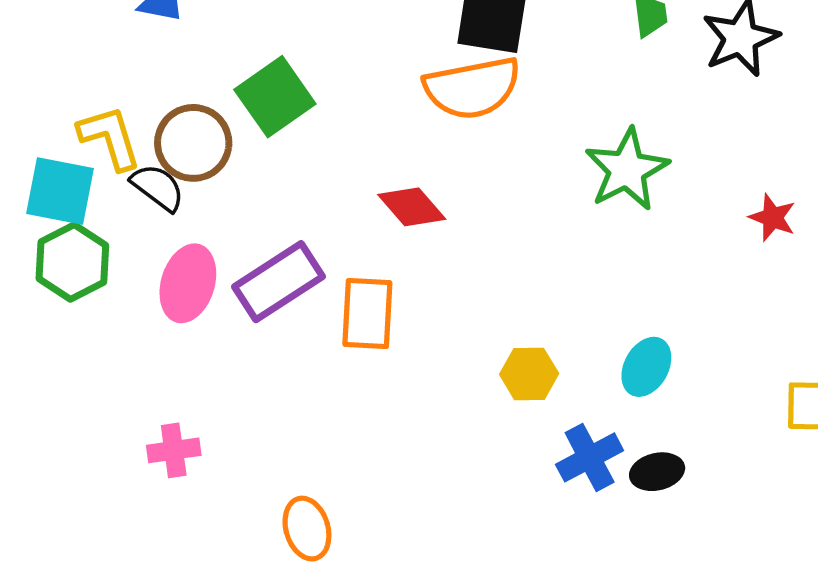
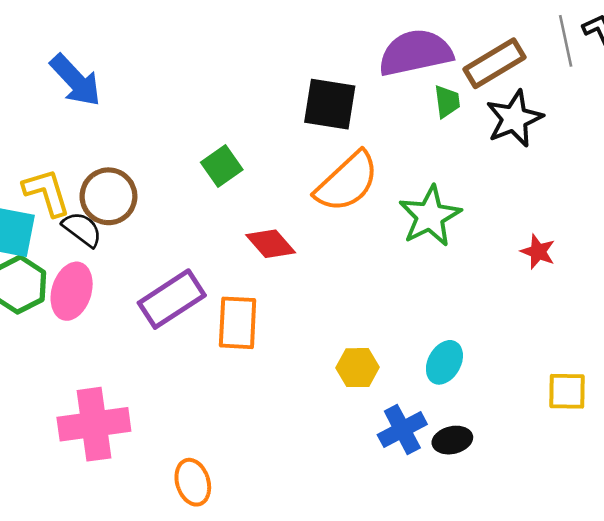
orange semicircle: (472, 88) -> (347, 182), moved, turned -32
green square: (275, 97) -> (222, 166), moved, size x0.7
pink ellipse: (188, 283) -> (72, 291), moved
pink cross: (174, 450) -> (94, 424), size x1.8

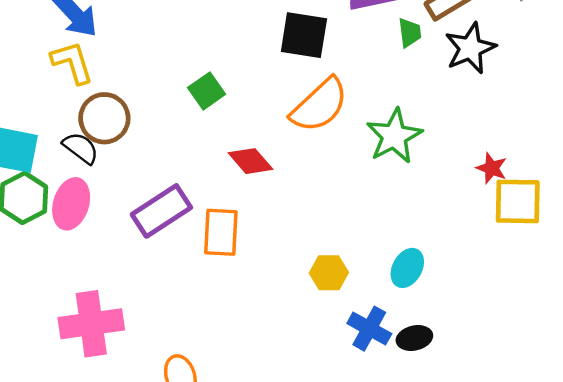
yellow L-shape: (47, 192) -> (72, 62), moved
yellow square: (567, 391) -> (518, 201), moved, size x1.4
blue cross: (402, 430) -> (369, 329), turned -33

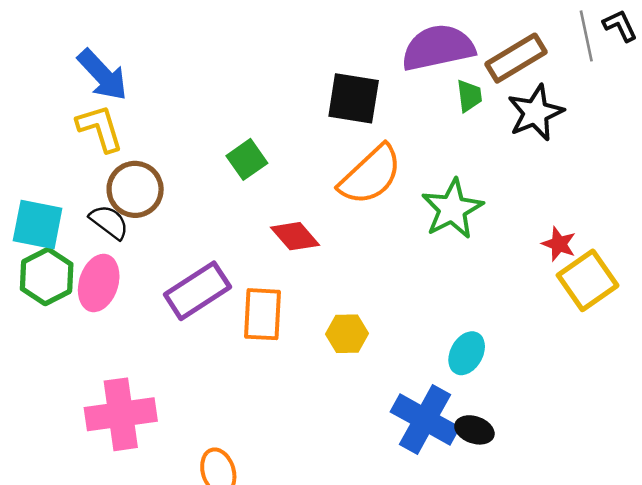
yellow square: (518, 201) -> (588, 280), turned -36
yellow hexagon: (329, 273) -> (347, 334), moved
blue cross: (369, 329) -> (425, 420), size x1.4
black ellipse: (414, 338) -> (474, 430), turned 32

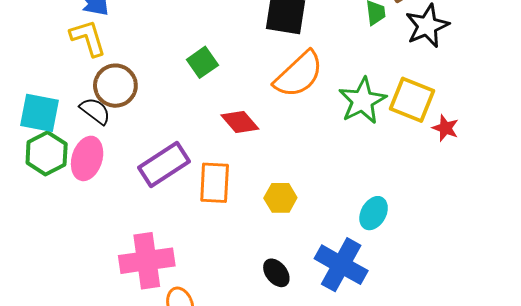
yellow square: (588, 280) -> (412, 100), moved, turned -33
pink cross: (121, 414) -> (147, 261), moved
black ellipse: (474, 430) -> (276, 273), moved, turned 32

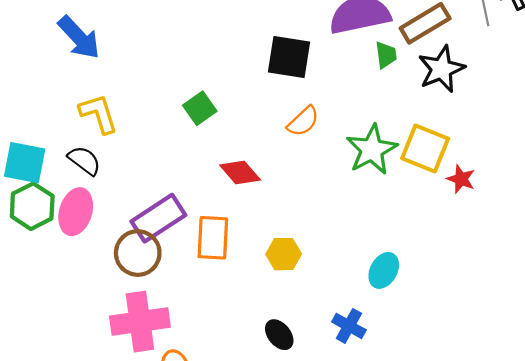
yellow L-shape: (88, 38) -> (99, 114), moved
orange semicircle: (299, 74) -> (303, 121), size x0.6
brown circle: (115, 86) -> (138, 253), moved
blue cross: (341, 265) -> (349, 326), size x0.6

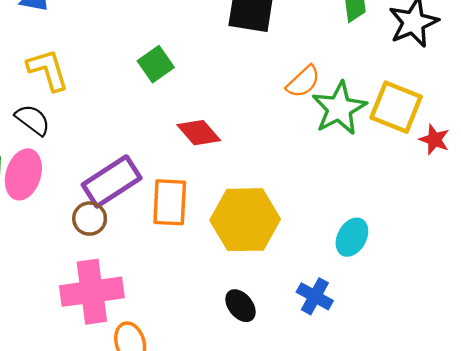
orange semicircle: (303, 121) -> (303, 82), moved
brown circle: (138, 253) -> (90, 219), size x0.7
yellow hexagon: (284, 254) -> (245, 220), size x1.8

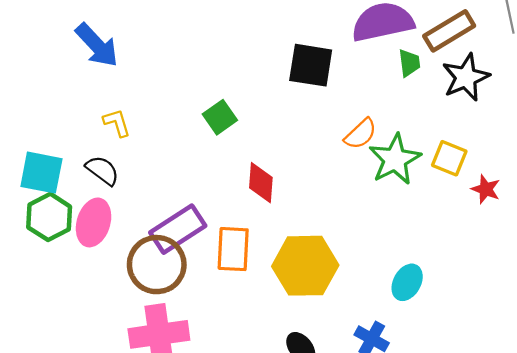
yellow L-shape: (48, 70) -> (117, 123), size x0.7
yellow square: (396, 107) -> (449, 158), size x0.7
red diamond: (199, 133) -> (261, 183), turned 45
brown circle: (90, 219) -> (157, 265), size x1.8

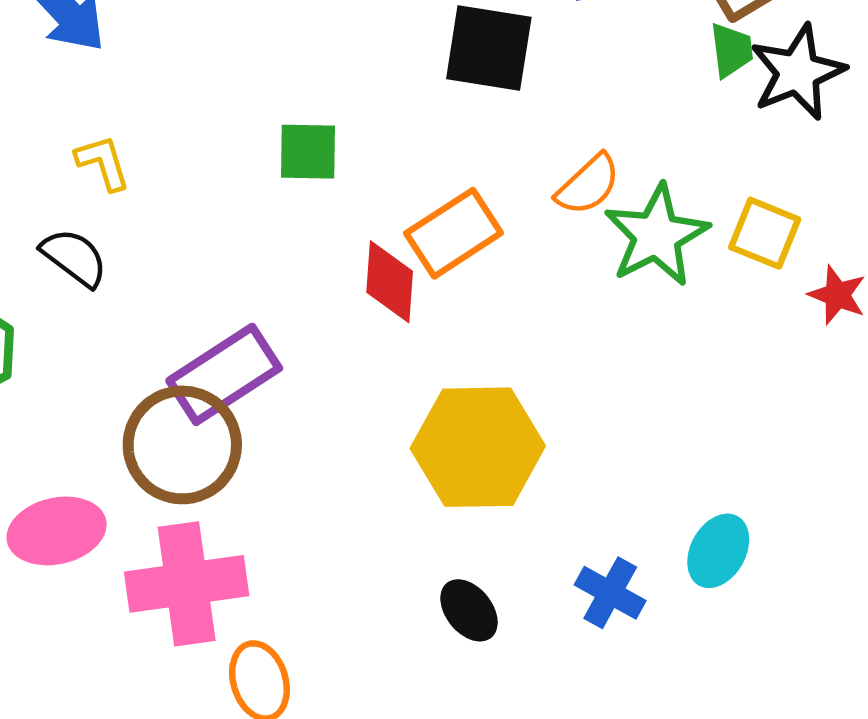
green trapezoid: (409, 63) -> (731, 50), moved
green square: (220, 117) -> (308, 152), turned 36
pink ellipse: (94, 222) -> (57, 531), moved, turned 60
orange rectangle: (233, 249) -> (454, 233), moved, turned 54
cyan ellipse: (407, 282) -> (718, 551), moved

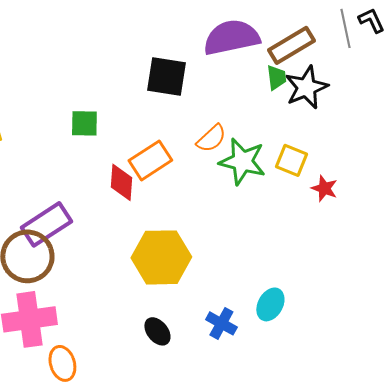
green star: (656, 235) -> (242, 161), turned -30

